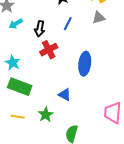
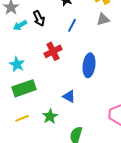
black arrow: (40, 29) -> (39, 18), moved, turned -35
green rectangle: (20, 87) -> (24, 88), turned -40
yellow line: (18, 117) -> (22, 118), turned -32

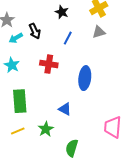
red cross: (53, 51) -> (49, 64), turned 36
cyan star: (17, 64) -> (12, 65), moved
green rectangle: (24, 88) -> (20, 101), turned -75

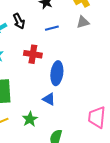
blue line: (68, 38) -> (52, 28), turned 48
blue ellipse: (85, 78) -> (57, 73), moved

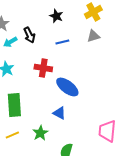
blue ellipse: (57, 73) -> (67, 87), turned -60

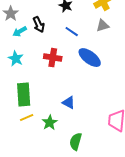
blue line: (62, 42) -> (72, 32), turned 48
blue ellipse: (67, 87) -> (90, 58), moved
yellow line: (12, 135) -> (27, 118), moved

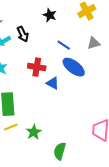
gray triangle: (103, 26) -> (94, 43), moved
blue line: (72, 32) -> (64, 45), moved
blue triangle: (69, 103) -> (53, 83), moved

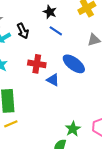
blue line: (64, 45) -> (56, 31), moved
green star: (34, 132) -> (73, 129), moved

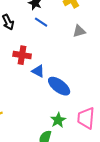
blue ellipse: (74, 64) -> (59, 86), moved

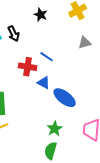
blue line: (41, 22) -> (47, 57), moved
green star: (58, 120) -> (55, 129), moved

